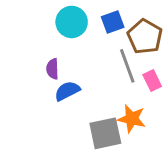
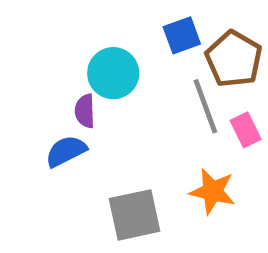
cyan circle: (72, 22) -> (113, 73), moved
blue semicircle: (67, 91) -> (66, 151), moved
gray square: (105, 133) -> (134, 215), moved

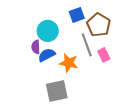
blue semicircle: (66, 151) -> (47, 55), moved
orange star: (213, 191) -> (69, 63), moved

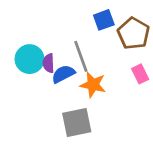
cyan circle: (48, 31) -> (30, 59), moved
gray line: (87, 45) -> (81, 56), moved

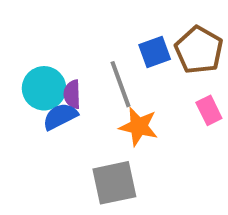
blue square: (104, 20) -> (155, 52), moved
blue semicircle: (63, 74) -> (60, 116), moved

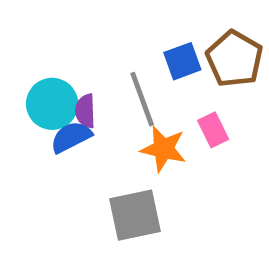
pink rectangle: (209, 110) -> (213, 130), moved

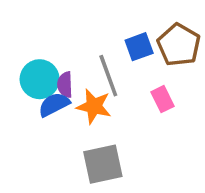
orange star: (163, 149) -> (94, 106), moved

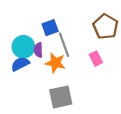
blue square: (139, 47) -> (50, 28), moved
blue semicircle: (54, 105) -> (20, 64), moved

